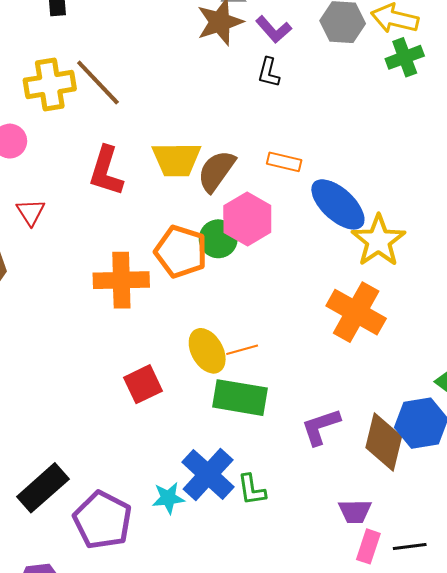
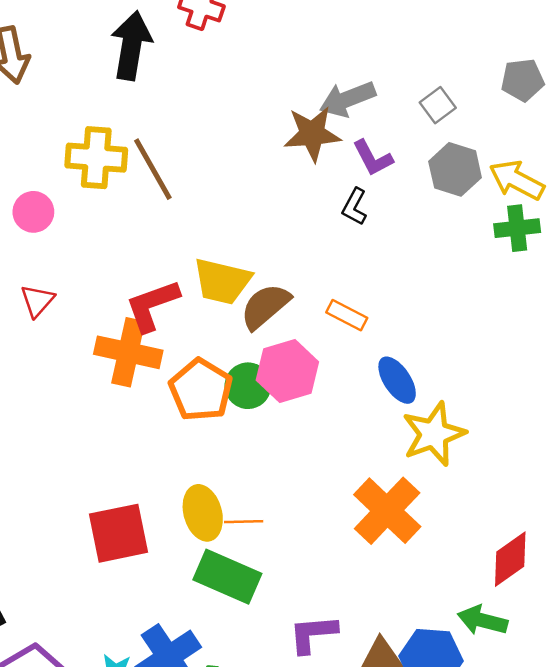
red L-shape: (106, 171) -> (152, 305), moved, turned 39
blue ellipse: (338, 204) -> (397, 380), size x0.7
orange cross: (121, 280) -> (128, 352), moved
red square: (143, 384) -> (118, 533), size x1.4

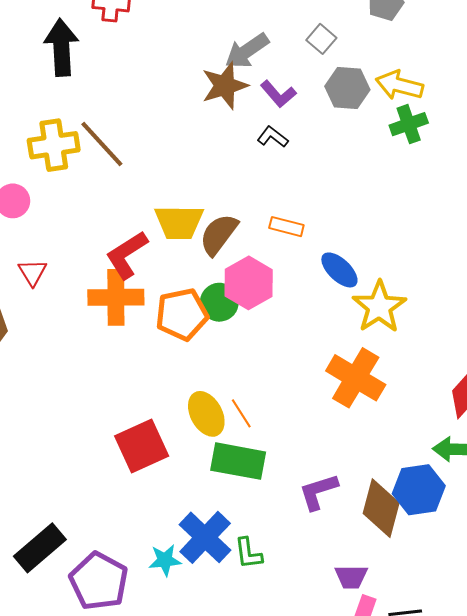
black L-shape: (355, 207) -> (273, 137), turned 112
orange pentagon: (201, 390) -> (182, 314), turned -30
orange line: (244, 522) -> (241, 413), turned 72

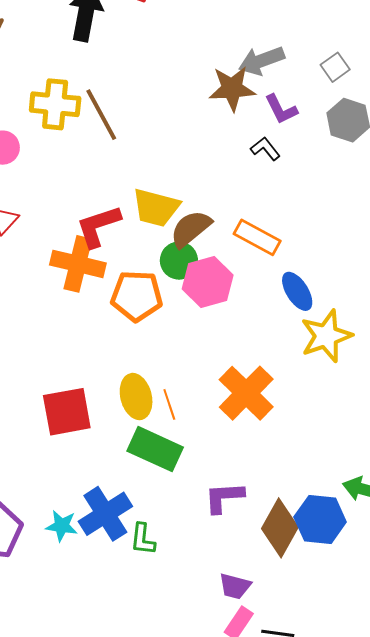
orange rectangle: (286, 227) -> (257, 237), size x1.4
green circle: (219, 302) -> (179, 261), moved
orange cross: (356, 378) -> (246, 393), moved

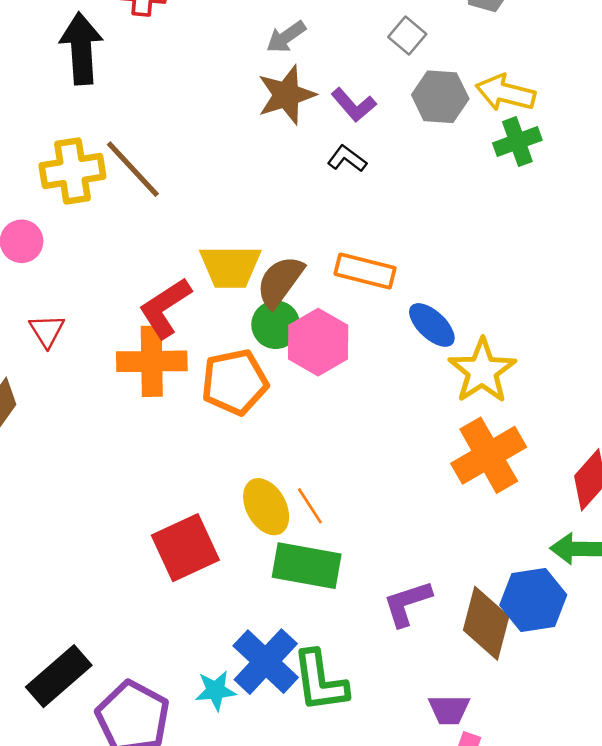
gray arrow: (261, 61) -> (286, 37), moved, size x0.7
orange cross: (246, 393) -> (489, 455), moved, turned 30
green L-shape: (143, 539) -> (320, 681), size x1.6

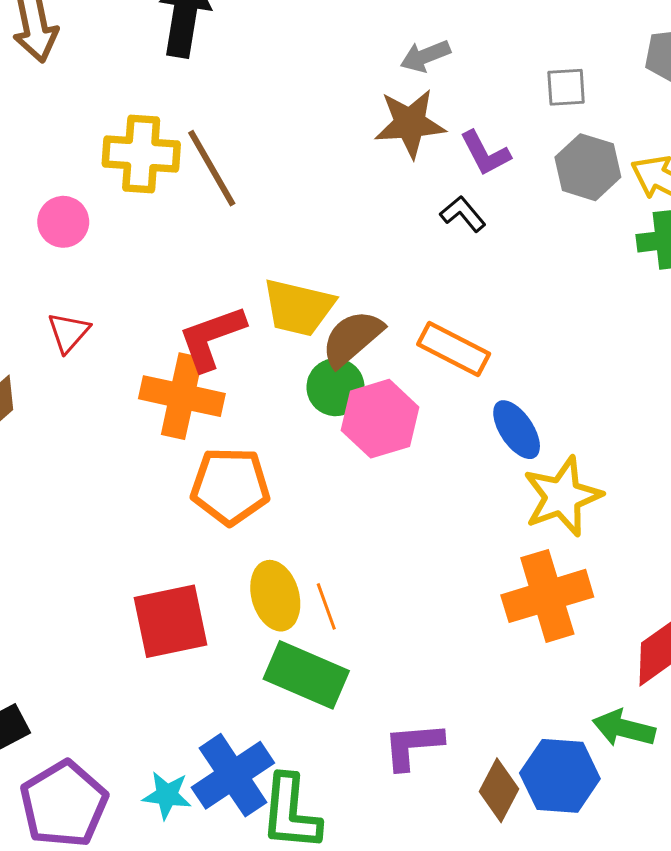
gray square: (407, 36) -> (566, 87), turned 33
orange pentagon: (235, 382) -> (230, 486), moved
brown diamond: (486, 623) -> (499, 790), size x0.7

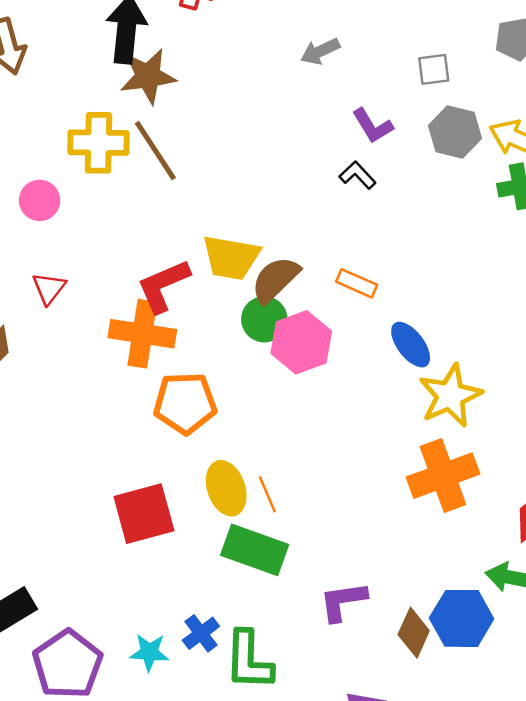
brown star: (410, 123) -> (148, 76), moved
orange rectangle: (454, 349) -> (357, 283), size x0.7
blue cross: (233, 775) -> (201, 633), size x0.6

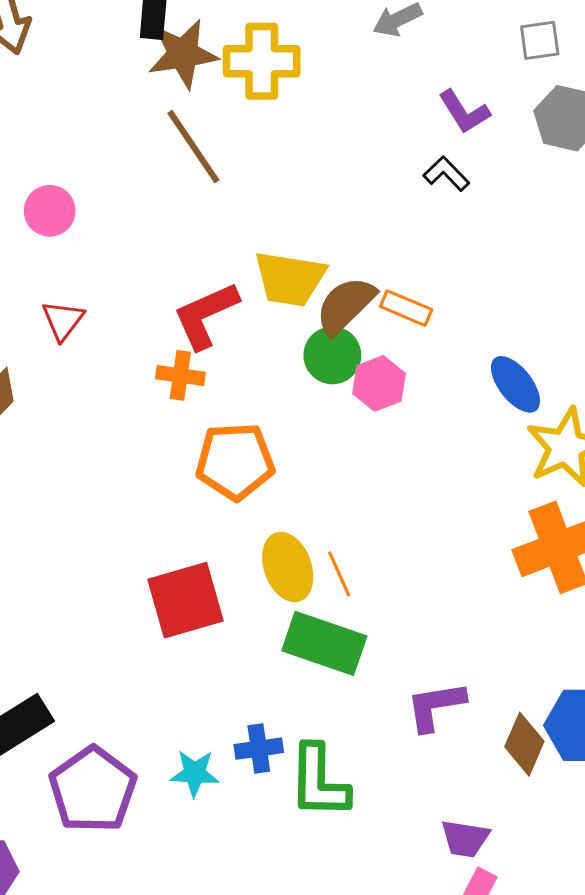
yellow cross: (98, 143) -> (262, 61), moved
orange rectangle: (357, 283) -> (406, 308), moved
orange cross: (142, 334) -> (180, 375), size x0.6
pink hexagon: (301, 342) -> (379, 383), size x0.7
blue cross: (201, 633) -> (259, 749), turned 30

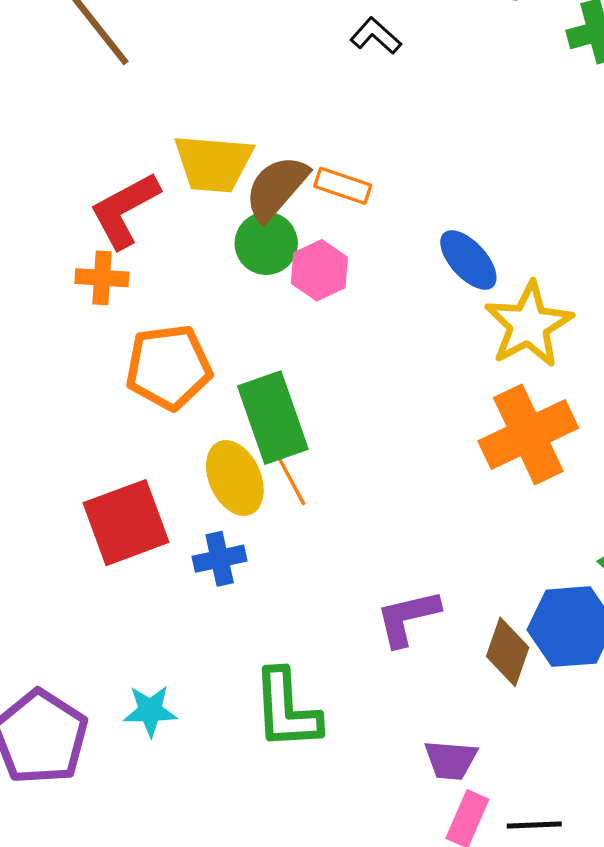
green rectangle: (324, 643) -> (273, 418), moved, turned 56
blue cross: (259, 749) -> (220, 559), moved

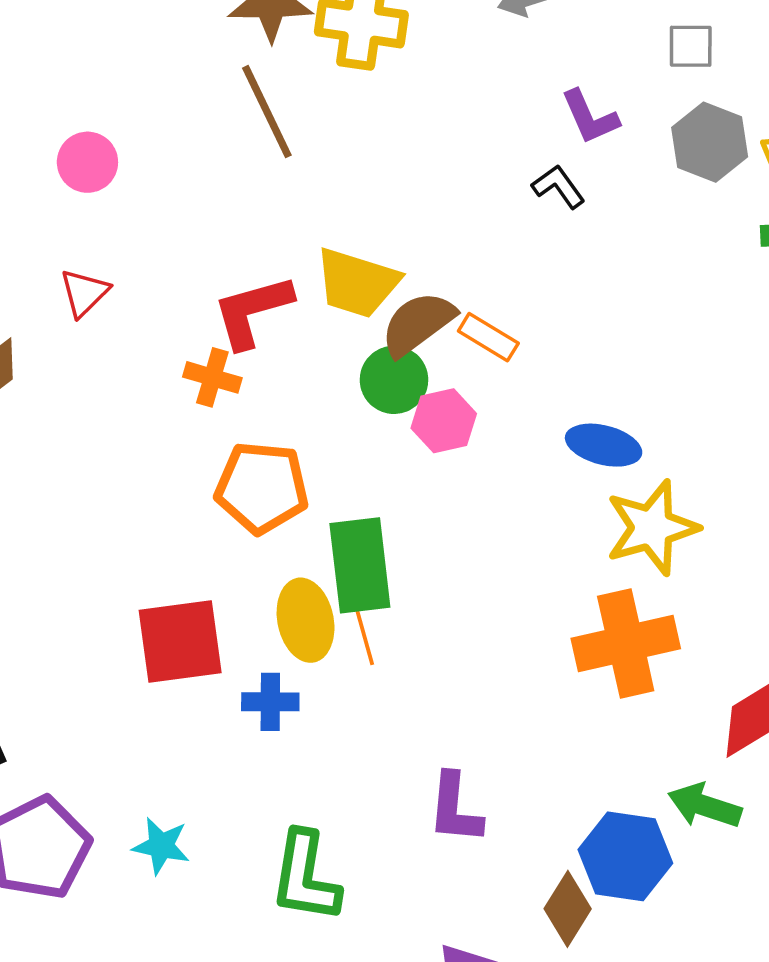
blue ellipse: (468, 260) -> (604, 445), turned -46
purple L-shape: (408, 618) -> (455, 808), turned -84
brown diamond: (508, 652) -> (568, 909), moved

